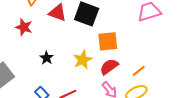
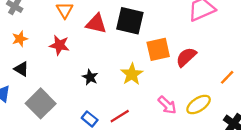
red semicircle: (109, 67) -> (186, 57), moved
orange line: (139, 71) -> (227, 77), moved

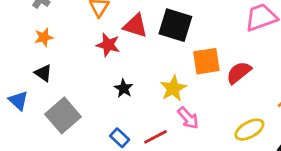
red star: (59, 45) -> (108, 45), moved
pink arrow: (167, 105) -> (188, 118), moved

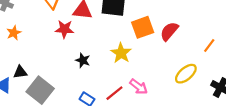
black triangle: (43, 73) -> (20, 72), moved, turned -32
pink arrow: (188, 118) -> (139, 87), moved

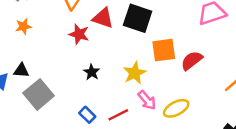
yellow ellipse: (186, 74) -> (176, 108), moved
pink arrow: (139, 87) -> (147, 100), moved

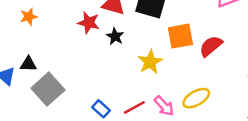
black star: (92, 72) -> (115, 36), moved
pink arrow: (147, 100) -> (164, 106), moved

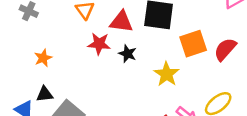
orange star: (29, 17) -> (43, 58), moved

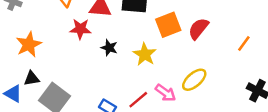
black star: (128, 54) -> (109, 48), moved
orange star: (43, 58) -> (29, 44), size x1.5

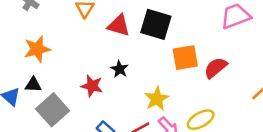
red star: (80, 29) -> (92, 86), moved
yellow star: (145, 54) -> (157, 99), moved

